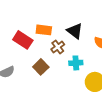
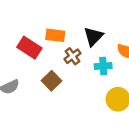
black triangle: (75, 31) -> (93, 37), turned 36
cyan cross: (76, 63) -> (103, 66), moved

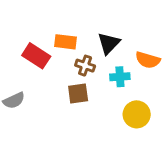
brown cross: (72, 56) -> (85, 66), turned -35
brown square: (52, 81) -> (78, 93), moved, turned 36

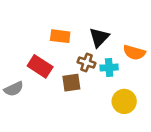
red rectangle: (36, 56) -> (40, 66), moved
brown cross: (85, 66) -> (87, 63), moved

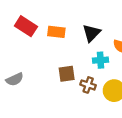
brown cross: (87, 63) -> (88, 85), moved
red rectangle: (40, 66) -> (26, 26), moved

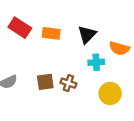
brown square: (67, 74) -> (45, 82), moved
brown cross: (88, 85) -> (68, 83), moved

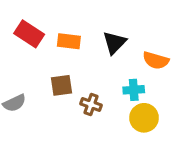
cyan cross: (96, 62) -> (134, 90), moved
brown square: (45, 82) -> (62, 85), moved

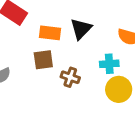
orange rectangle: (69, 41) -> (50, 33), moved
black triangle: (115, 43) -> (81, 29), moved

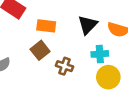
black triangle: (81, 29) -> (88, 25), moved
brown square: (43, 60) -> (40, 50), turned -30

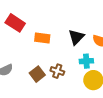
brown square: (40, 50) -> (37, 74), moved

